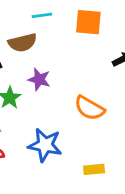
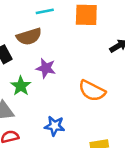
blue star: (45, 145) -> (55, 126), size x0.7

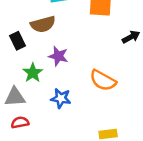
blue star: (55, 126) -> (61, 98), moved

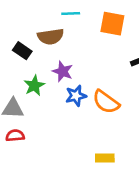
black rectangle: (17, 41) -> (22, 51), turned -36
blue star: (61, 98) -> (76, 96), moved, turned -30

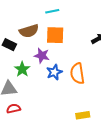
cyan line: (71, 14) -> (52, 11), moved
orange square: (112, 24) -> (55, 35), moved
orange semicircle: (106, 102) -> (77, 73), turned 55

